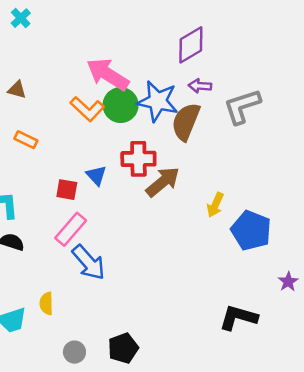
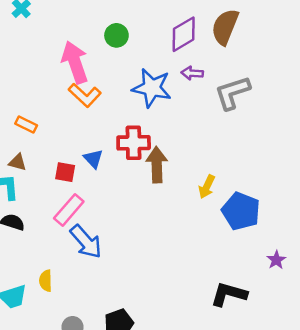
pink arrow: (108, 74) -> (75, 62), moved, turned 39
brown triangle: (17, 90) -> (18, 162), moved
green circle: (121, 105) -> (116, 35), moved, size x0.7
brown semicircle: (186, 122) -> (225, 27), moved
brown arrow: (163, 182) -> (157, 165), turned -52

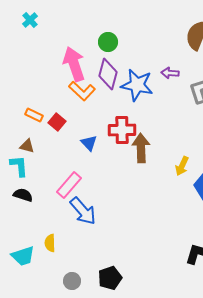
purple diamond: (184, 34) -> (108, 74), moved, turned -44
red square: (65, 172) -> (57, 122), moved, turned 30

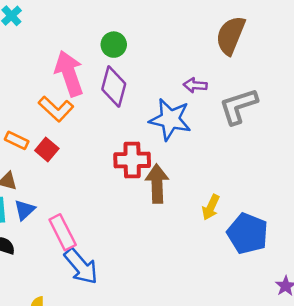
blue star: (137, 85) -> (170, 119), moved
orange L-shape: (82, 91) -> (56, 109), moved
blue triangle: (89, 143) -> (25, 210), moved, turned 30
pink rectangle: (69, 185) -> (63, 232), turned -68

